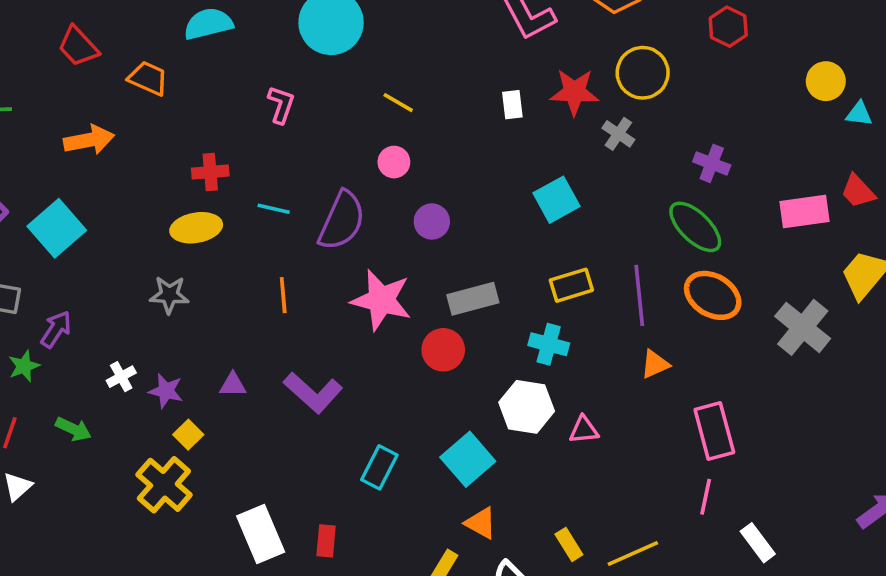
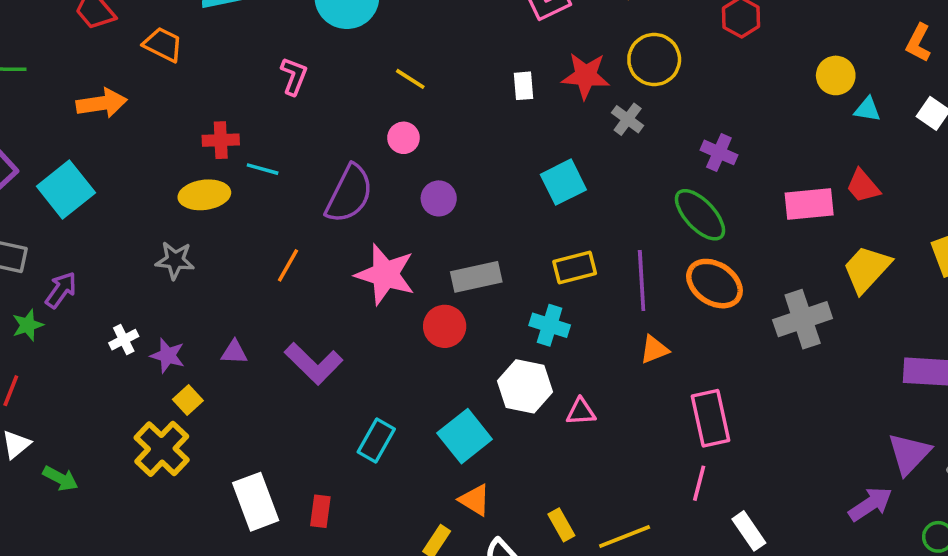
cyan line: (274, 209) -> (263, 169), moved
orange line: (283, 295) -> (288, 265), turned 32
gray cross: (803, 327) -> (803, 319), turned 30
green arrow: (73, 429) -> (60, 478), moved

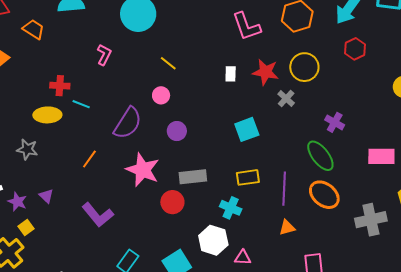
purple triangle: (234, 352) -> (46, 196), moved, turned 35

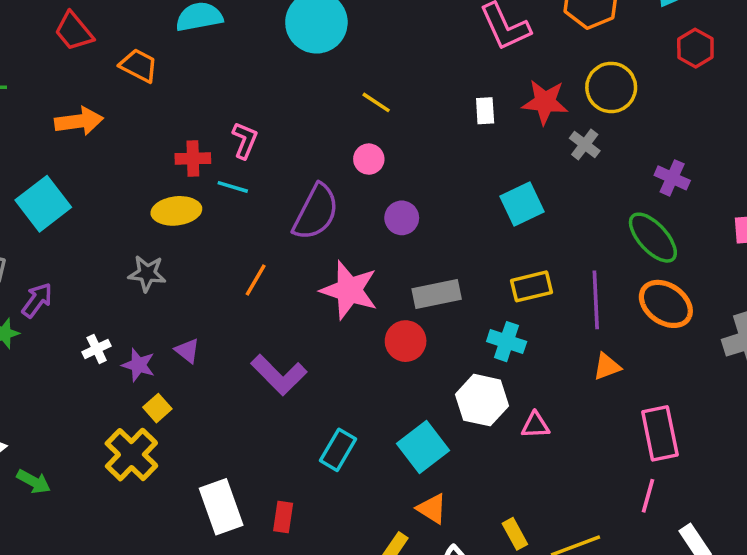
pink L-shape: (104, 55) -> (245, 140), moved

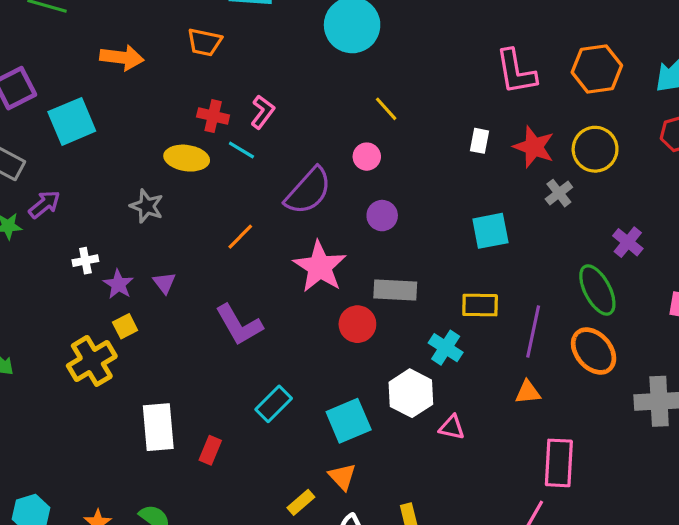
orange trapezoid: (139, 66) -> (204, 42), moved, turned 150

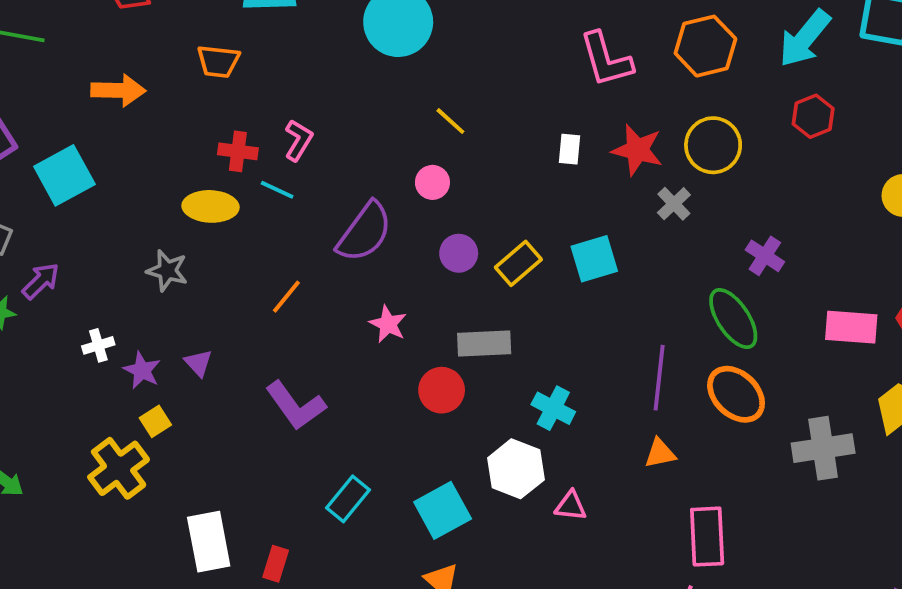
pink star: (320, 267) -> (388, 324), size x0.6
yellow rectangle: (480, 305) -> (518, 263), moved, turned -36

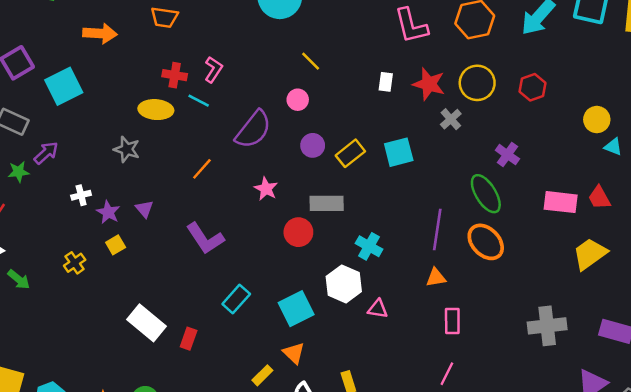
red hexagon: (813, 116) -> (533, 87), moved
gray cross: (823, 448) -> (547, 326), moved
yellow cross: (119, 468) -> (75, 263), moved, size x0.6
pink rectangle: (707, 537) -> (452, 321), moved, size x0.7
white rectangle: (209, 542) -> (146, 323), turned -42

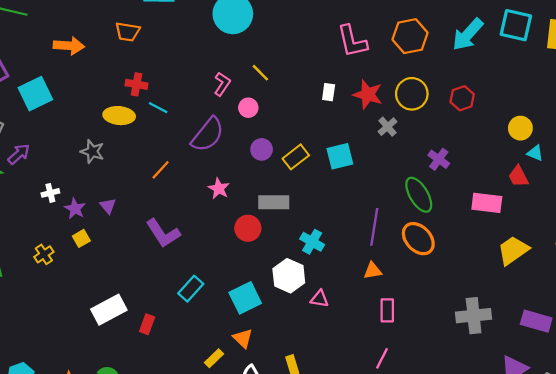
pink L-shape: (213, 70) -> (222, 84), moved
red trapezoid: (599, 198) -> (518, 176), moved
white rectangle: (146, 323) -> (109, 310), turned -68

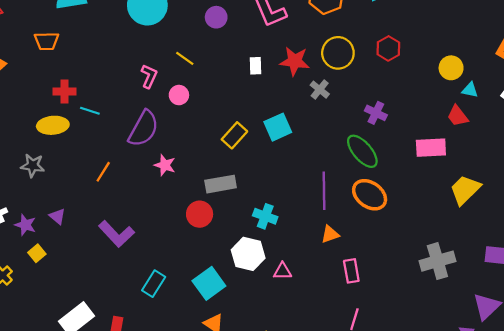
purple circle: (262, 149) -> (216, 17), moved
pink star: (219, 188) -> (165, 165), moved

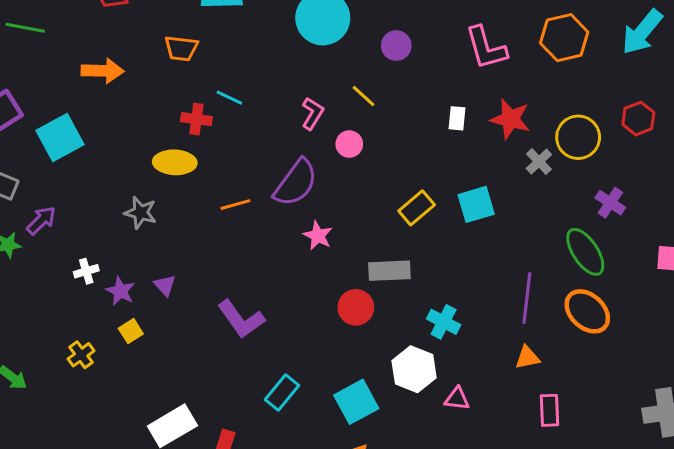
purple circle: (216, 17) -> (396, 46), moved
yellow circle: (338, 53) -> (578, 137), moved
cyan line: (90, 111) -> (229, 98), moved
orange line: (103, 172) -> (235, 205), moved, turned 35

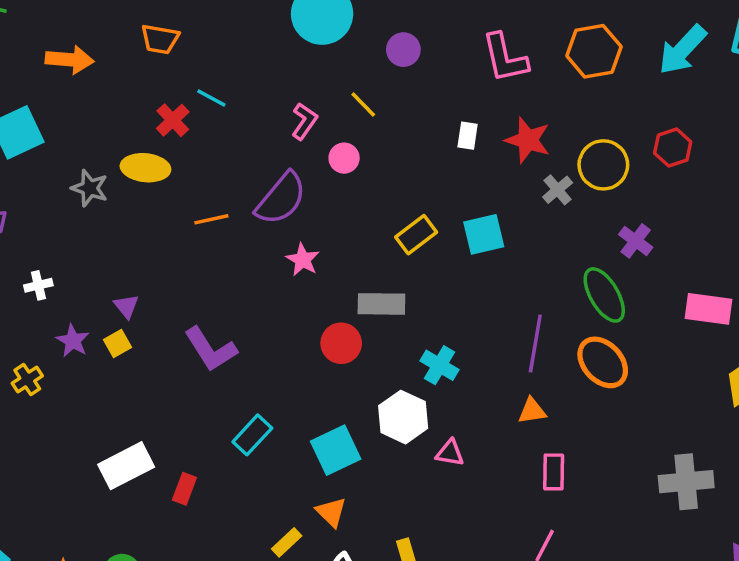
red cross: (196, 119) -> (173, 120), turned 36
gray star: (141, 213) -> (90, 188), moved
purple star: (120, 291) -> (73, 341), moved
yellow square: (131, 331) -> (118, 343), moved

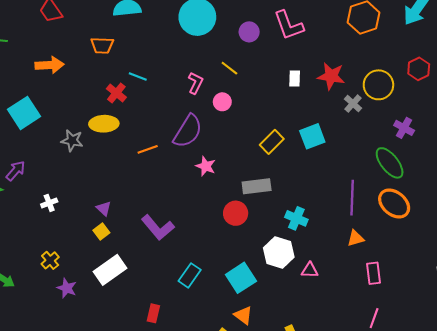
pink L-shape: (505, 58) -> (289, 25), moved
purple star: (73, 341) -> (67, 288), moved
white rectangle: (126, 466) -> (110, 270), moved

